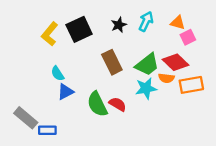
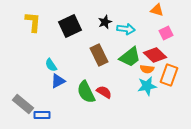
cyan arrow: (146, 21) -> (126, 29), moved, turned 72
orange triangle: (178, 23) -> (157, 10), moved
yellow L-shape: (50, 34) -> (33, 22), moved, turned 145
orange rectangle: (191, 85) -> (169, 75), turned -60
cyan star: (146, 88) -> (147, 86), moved

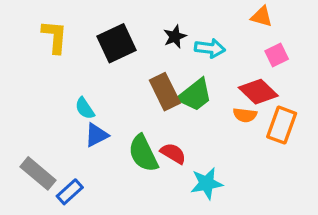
green trapezoid: (130, 57) -> (195, 95), moved
cyan star: (147, 86) -> (207, 183), moved
blue rectangle: (42, 115) -> (70, 192), turned -42

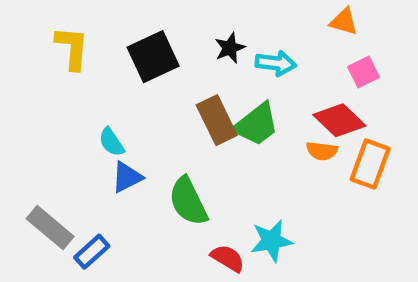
red semicircle: (173, 153) -> (228, 258), moved

